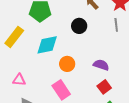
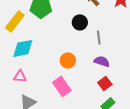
gray line: (116, 25) -> (99, 37), moved
yellow rectangle: (14, 37) -> (15, 21), moved
cyan diamond: (47, 45) -> (23, 48), moved

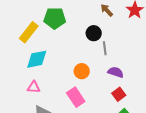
gray line: (99, 37) -> (105, 48), moved

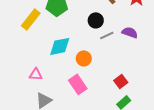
gray line: (105, 48) -> (107, 35), turned 72
cyan diamond: (37, 59) -> (60, 46), moved
purple semicircle: (116, 72) -> (130, 32), moved

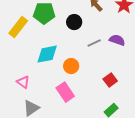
black circle: (96, 20) -> (74, 22), moved
pink triangle: (36, 74) -> (23, 82), turned 32
red square: (121, 81) -> (110, 80), moved

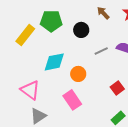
pink triangle: (23, 82) -> (30, 90), size x1.5

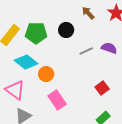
green pentagon: (51, 21) -> (36, 33), moved
cyan diamond: (54, 62) -> (26, 62), moved, turned 50
orange circle: (78, 74) -> (46, 74), moved

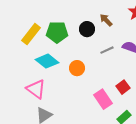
brown arrow: (88, 13) -> (106, 20), moved
orange circle: (46, 74) -> (77, 68), moved
pink rectangle: (57, 100) -> (103, 99), moved

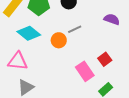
gray line: (107, 50) -> (75, 29), moved
pink triangle: (36, 89) -> (18, 61), turned -30

